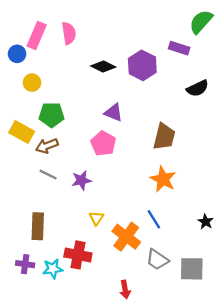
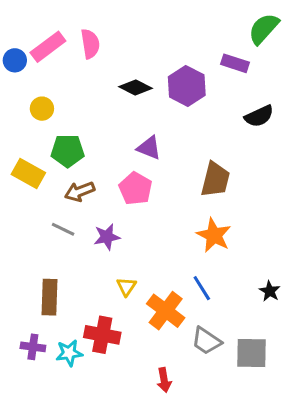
pink rectangle: (37, 35) -> (48, 47), turned 30
blue circle: (17, 54) -> (15, 60), moved
brown arrow: (47, 146) -> (80, 192), moved

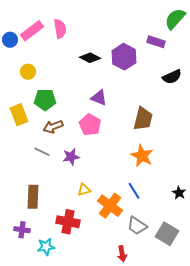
yellow rectangle: (28, 173) -> (19, 115), turned 40
yellow triangle: (126, 287) -> (84, 190), turned 40
cyan star: (69, 353) -> (46, 247), moved
gray square: (252, 353) -> (167, 234), turned 30
red arrow: (164, 380) -> (122, 254), moved

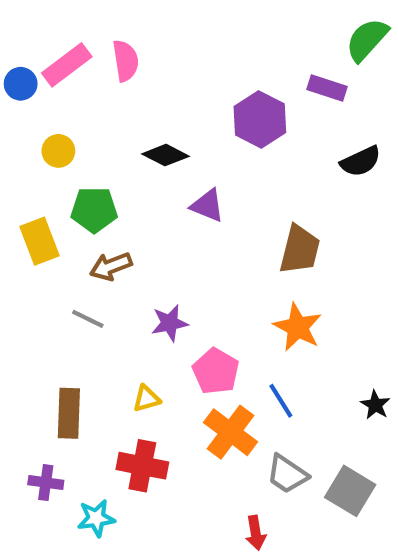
black diamond: (90, 58) -> (165, 155), moved
pink pentagon: (90, 125) -> (216, 371), moved
purple star: (71, 157) -> (170, 323), moved
yellow triangle: (84, 190) -> (147, 399), moved

